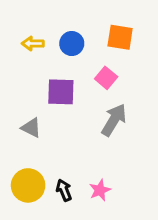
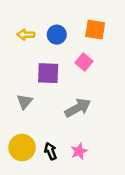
gray arrow: (114, 120) -> (78, 108), moved, turned 30
gray triangle: (31, 128) -> (24, 102), turned 42

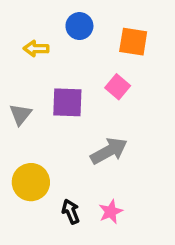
blue circle: (57, 35) -> (79, 26), moved
gray triangle: (24, 102) -> (20, 114), moved
yellow circle: (22, 148) -> (31, 182), moved

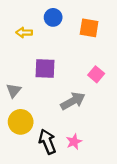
pink square: (118, 87) -> (96, 74), moved
gray triangle: (20, 114) -> (14, 91), moved
black arrow: (71, 212) -> (47, 142), size x1.5

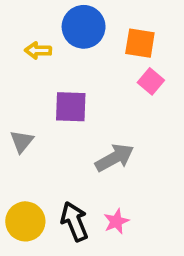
blue circle: (53, 17) -> (84, 27), size x1.5
pink square: (96, 74) -> (151, 81), moved
yellow circle: (21, 122) -> (25, 221), moved

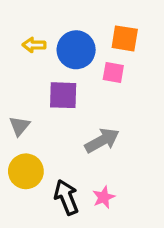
blue circle: (84, 27) -> (76, 50), moved
pink square: (151, 81) -> (113, 72), moved, turned -30
yellow circle: (25, 221) -> (26, 171), moved

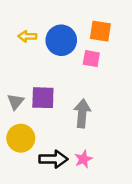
purple square: (63, 95) -> (43, 98), moved
gray arrow: (102, 141) -> (82, 113), turned -56
black arrow: (66, 197) -> (53, 159), turned 112

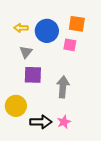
gray triangle: (16, 102) -> (26, 52), moved

